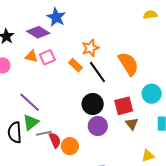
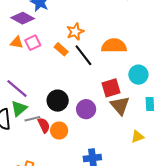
orange semicircle: (128, 64) -> (114, 46), turned -55
black circle: (93, 104) -> (58, 101), moved
brown triangle: (132, 124) -> (120, 106), size x1.5

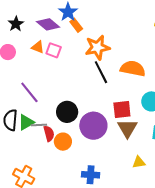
orange star: (75, 32) -> (97, 47), size x1.4
pink square: (33, 43) -> (54, 50), turned 35
orange rectangle: (61, 49) -> (76, 25), moved
green triangle: (19, 108) -> (26, 122), moved
purple circle: (86, 109) -> (93, 126), size x1.4

